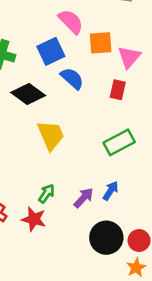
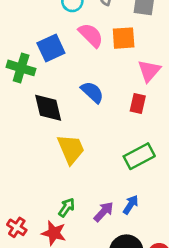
orange square: (101, 43) -> (124, 38), moved
blue square: (51, 51) -> (51, 48), moved
black diamond: (28, 94) -> (48, 108), turned 40

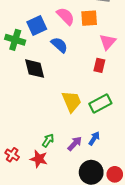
blue semicircle: (92, 92) -> (59, 45), moved
yellow trapezoid: (71, 149) -> (72, 101), moved

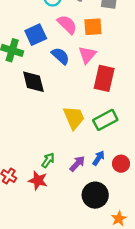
pink triangle: (108, 42) -> (87, 55), moved
red rectangle: (99, 65) -> (104, 78), size x1.6
red circle: (115, 174) -> (121, 164), moved

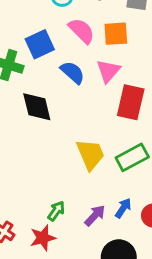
red star: (38, 180) -> (43, 238), turned -30

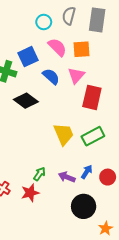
black diamond: (37, 107) -> (26, 101), turned -40
purple arrow: (95, 215) -> (67, 177), turned -112

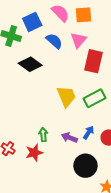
green arrow: (40, 174) -> (43, 135), turned -40

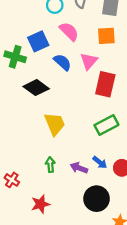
orange square: (83, 15) -> (106, 36), moved
yellow trapezoid: (66, 96) -> (55, 124), moved
blue arrow: (88, 133) -> (100, 162), turned 96
red star: (34, 153) -> (40, 204), moved

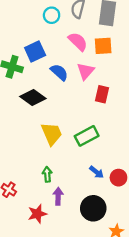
pink semicircle: (69, 31) -> (78, 42), moved
red rectangle: (105, 84) -> (102, 94), size x0.7
green rectangle: (106, 125) -> (87, 136), moved
purple arrow: (79, 168) -> (58, 196), moved, turned 70

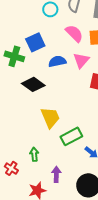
blue semicircle: (59, 72) -> (57, 61), turned -54
green rectangle: (87, 136) -> (71, 136), moved
green arrow: (47, 174) -> (34, 154), moved

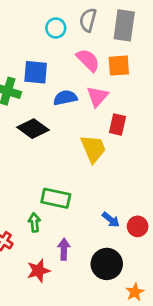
blue square: (35, 42) -> (36, 72), turned 30
yellow trapezoid: (50, 117) -> (93, 149), moved
green rectangle: (71, 136) -> (56, 198), moved, turned 40

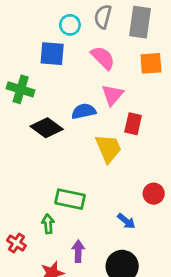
orange square: (119, 66) -> (151, 63), moved
blue square: (36, 72) -> (52, 54), moved
blue semicircle: (65, 98) -> (84, 111), moved
red circle: (138, 226) -> (154, 194), moved

